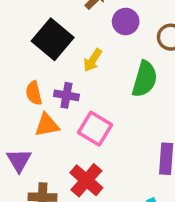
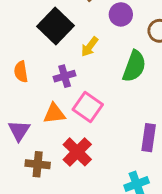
orange semicircle: (34, 93) -> (21, 72), moved
purple cross: (66, 95) -> (65, 76), turned -30
orange triangle: (47, 125) -> (54, 114), moved

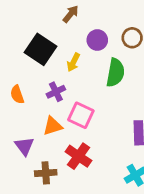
purple circle: (121, 14) -> (97, 40), moved

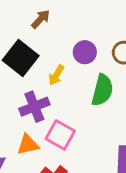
brown arrow: (71, 14) -> (41, 19), moved
purple cross: (56, 92) -> (34, 107), size x1.4

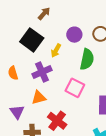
pink square: (60, 135) -> (75, 88), moved

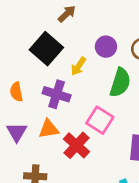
purple cross: (42, 72) -> (57, 94), turned 36
purple triangle: (17, 112) -> (17, 132), moved
red cross: (57, 121) -> (76, 145), moved

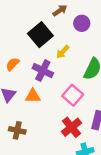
purple circle: (106, 47) -> (82, 23), moved
orange semicircle: (16, 92) -> (13, 64), turned 48
red cross: (76, 145) -> (71, 127), moved

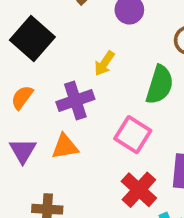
black square: (40, 35) -> (32, 39), moved
purple cross: (43, 71) -> (75, 100), turned -36

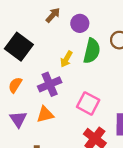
green semicircle: (160, 85) -> (92, 51), moved

